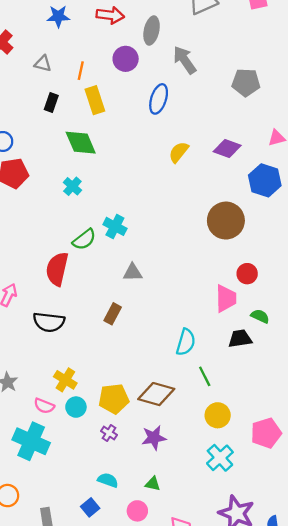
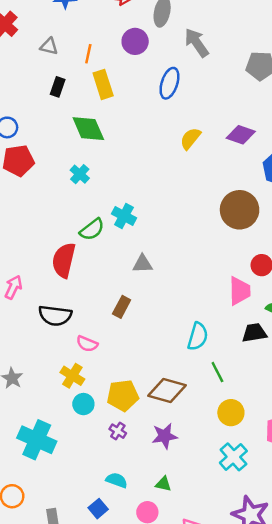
pink semicircle: (44, 406) -> (87, 344), moved

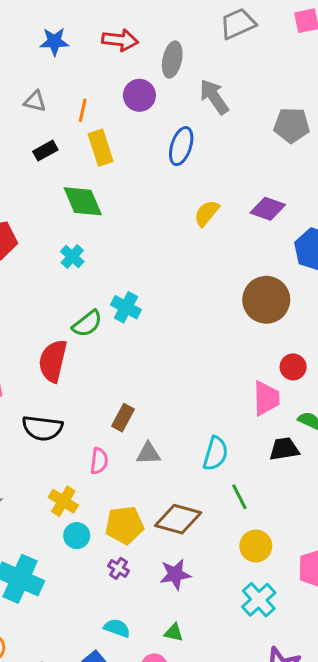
black rectangle: (58, 87) -> (45, 151), turned 42
gray triangle: (142, 264) -> (148, 453), moved
pink semicircle: (87, 344) -> (99, 461), moved, turned -105

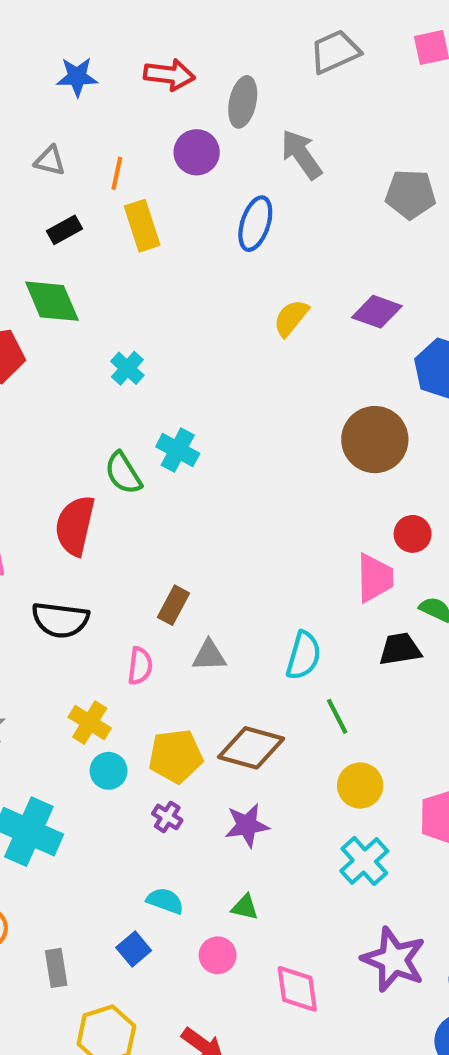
green diamond: (83, 201) -> (52, 301), moved
cyan cross: (72, 256) -> (127, 368), moved
green semicircle: (87, 324) -> (123, 473), turned 96

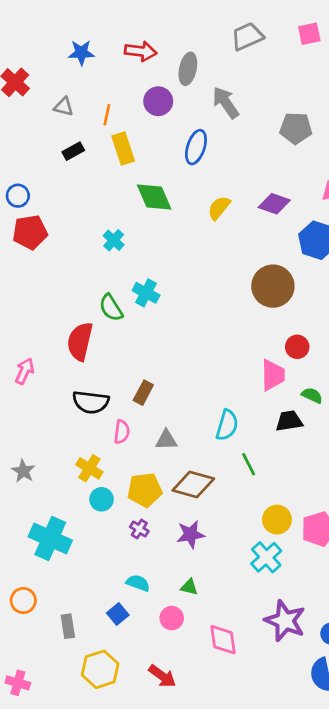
green diamond: (52, 301) -> (154, 197), moved
black semicircle: (60, 620) -> (91, 402), moved
gray triangle: (209, 656) -> (166, 440), moved
yellow circle: (360, 785) -> (277, 520), moved

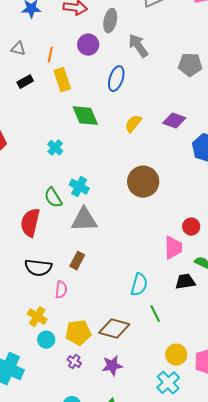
brown circle: (273, 286) -> (143, 182), moved
gray triangle: (166, 440) -> (84, 220), moved, size x1.6

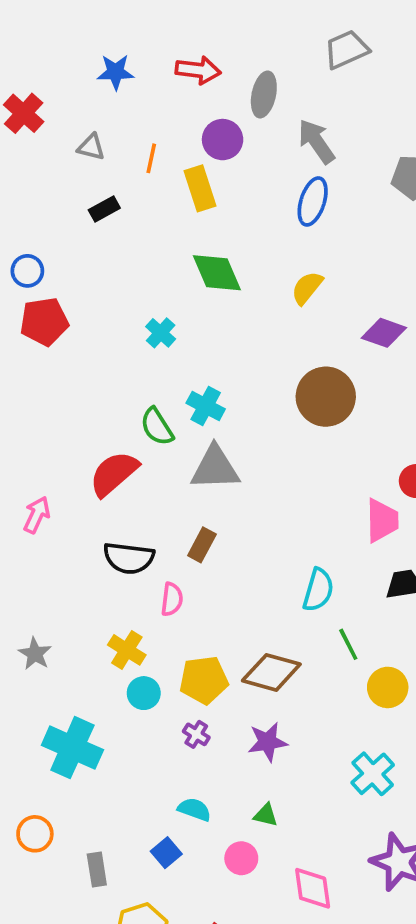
blue ellipse: (116, 79) -> (313, 201), moved
yellow rectangle: (62, 80) -> (200, 188), moved
purple diamond: (174, 121) -> (384, 333), moved
red semicircle: (30, 223) -> (114, 474), turned 36
yellow circle: (176, 355) -> (388, 687), moved

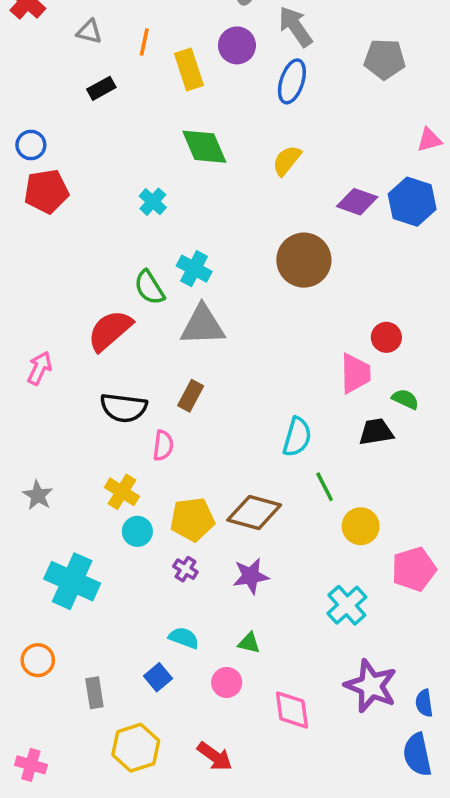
purple circle: (223, 140) -> (237, 45), moved

